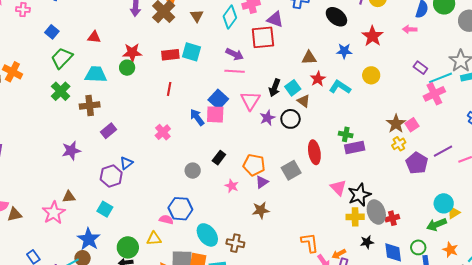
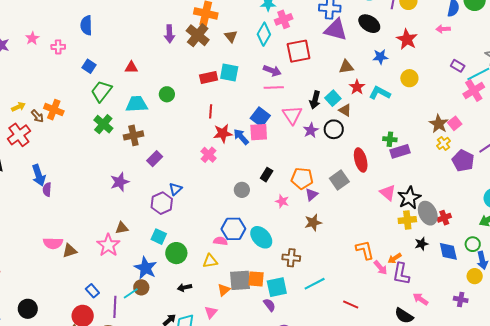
purple triangle: (275, 19) -> (336, 30), moved, size x1.4
red star: (132, 53) -> (223, 133), moved
cyan ellipse: (207, 235) -> (261, 237), moved
green circle: (128, 247) -> (176, 253), moved

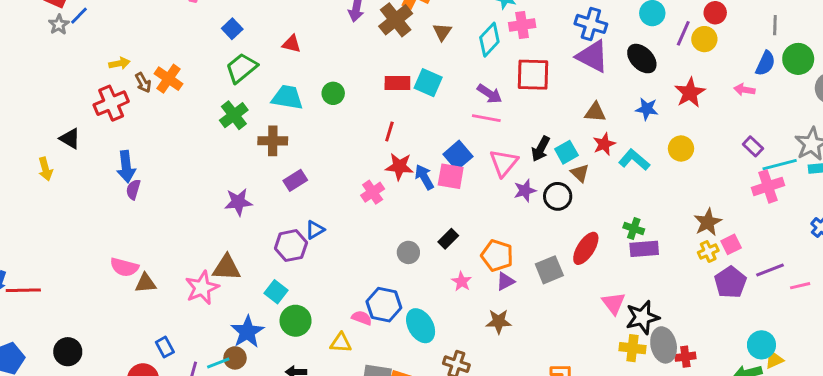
pink square: (455, 123) -> (731, 244), moved
red ellipse: (361, 160) -> (586, 248), turned 35
brown triangle: (122, 228) -> (227, 268), size x1.5

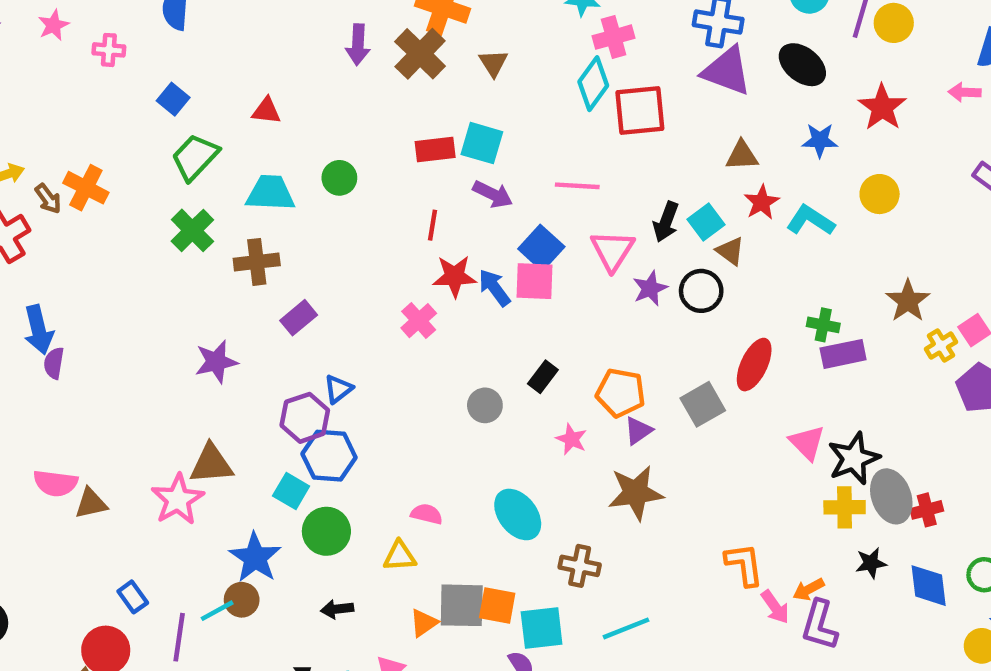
cyan diamond: (489, 40) -> (593, 84), moved
purple arrow: (490, 94) -> (493, 194), moved
brown star: (708, 222) -> (908, 301), moved
blue hexagon: (384, 305) -> (329, 456), moved
brown star: (499, 321) -> (636, 493), size x1.4

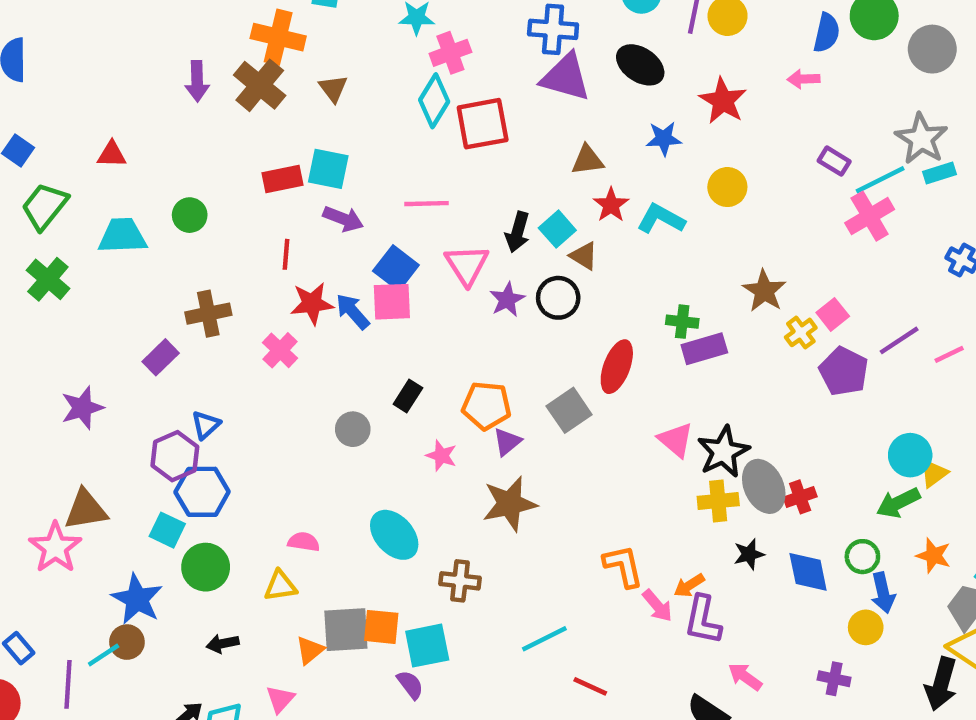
brown cross: (257, 262) -> (208, 314), moved
cyan line: (626, 628) -> (544, 639), moved

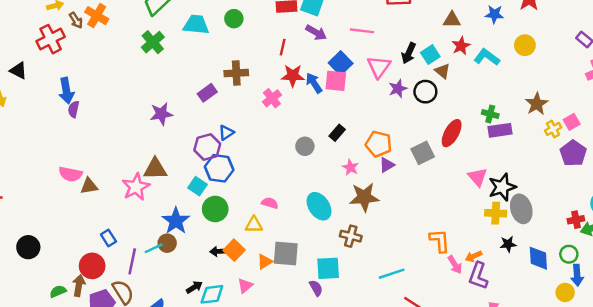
red cross: (800, 497) -> (576, 220), moved
brown star: (510, 504) -> (364, 197), moved
orange square: (381, 627) -> (234, 250), moved, turned 30

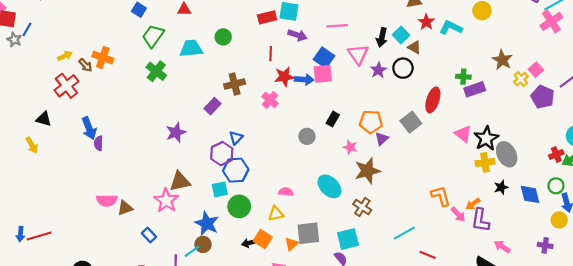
blue arrow: (314, 83) -> (304, 80), turned 138
cyan square: (197, 186) -> (220, 189), turned -35
brown cross: (351, 236) -> (362, 207), turned 30
blue rectangle: (108, 238) -> (149, 235), moved

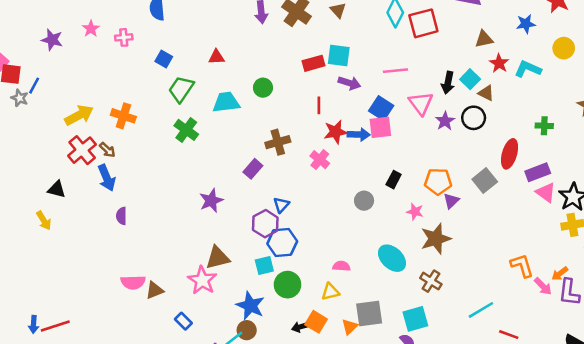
yellow arrow: (65, 56) -> (79, 115), size x1.6
brown arrow: (85, 65) -> (107, 150), moved
purple rectangle: (475, 89) -> (538, 172), moved
blue arrow: (89, 128) -> (107, 178), moved

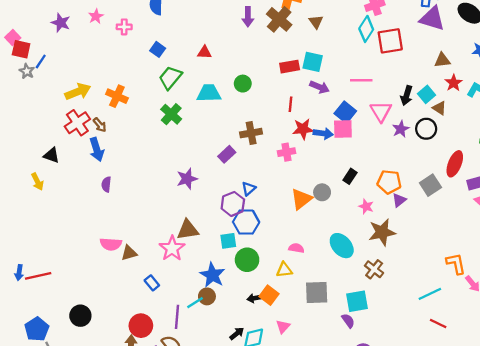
pink cross: (320, 160) -> (287, 152), turned 35
cyan line: (481, 310) -> (430, 294), moved
orange triangle: (350, 327) -> (301, 199), moved, size x1.5

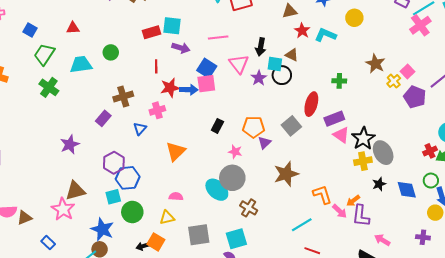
cyan square: (426, 94) -> (275, 64), moved, turned -35
blue triangle: (249, 189) -> (140, 129), moved
gray circle: (322, 192) -> (232, 178), moved, size x1.6
brown star: (382, 232) -> (286, 174), moved

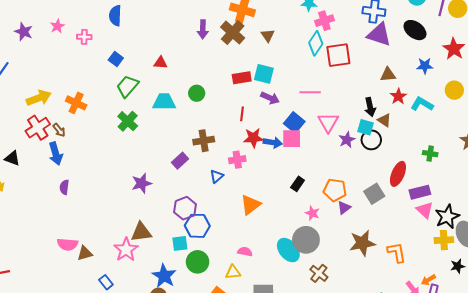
black arrow: (261, 47) -> (370, 107), moved, turned -30
orange L-shape: (322, 195) -> (397, 252), moved

